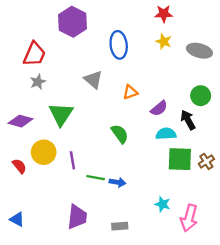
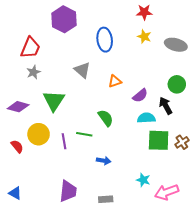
green line: (96, 178) -> (84, 134), moved
pink arrow: (189, 218) -> (167, 192), turned 55

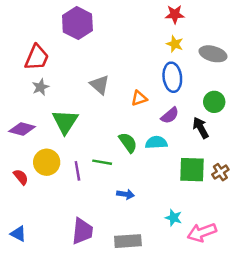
blue ellipse: (105, 40) -> (172, 77), moved
cyan semicircle: (146, 118) -> (156, 143), moved
gray rectangle: (106, 199) -> (128, 241), size x1.5

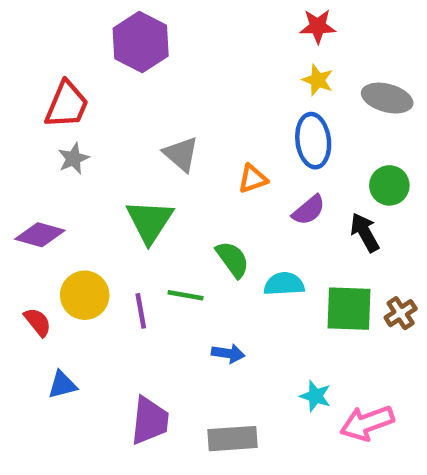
green triangle: (65, 122) -> (150, 221), moved
cyan semicircle: (156, 143) -> (284, 284), moved
blue triangle: (18, 234) -> (62, 385), moved, turned -42

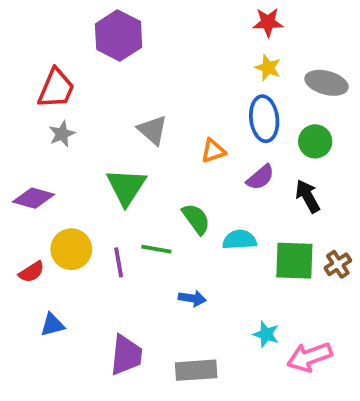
green circle: (389, 185) -> (315, 141), moved
red semicircle: (38, 322) -> (32, 272), turned 96

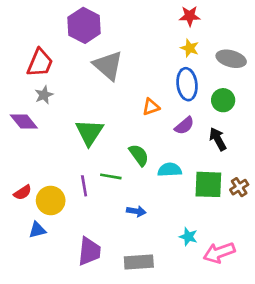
gray triangle: (153, 130) -> (108, 65), moved, size x1.4
purple diamond: (33, 198) -> (24, 122), moved, turned 36
yellow circle: (71, 249) -> (51, 200), moved

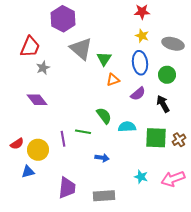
gray star: (44, 95) -> (43, 68), moved
purple diamond: (24, 122) -> (37, 100), moved
green triangle: (89, 132) -> (104, 59), moved, size x0.7
pink arrow: (219, 253) -> (173, 179), moved

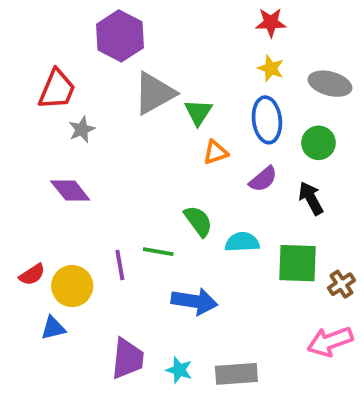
gray triangle: (81, 49) -> (154, 93), turned 50
brown cross: (179, 140) -> (341, 284), moved
blue arrow: (102, 158) -> (194, 301), size x1.6
cyan star: (141, 177) -> (179, 370), moved
gray rectangle: (104, 196) -> (236, 374), moved

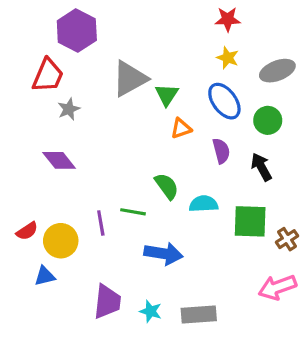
purple hexagon: (120, 36) -> (77, 30), moved
gray ellipse: (330, 84) -> (277, 71), turned -36
blue ellipse: (267, 120) -> (224, 101), turned -30
purple semicircle: (263, 179) -> (221, 151), turned -65

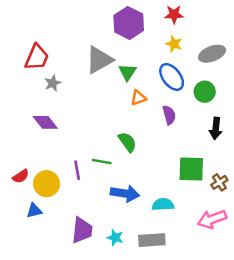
purple hexagon: (77, 30) -> (129, 23), moved
black arrow: (261, 167) -> (216, 128), moved, turned -145
cyan semicircle: (204, 204) -> (163, 204), moved

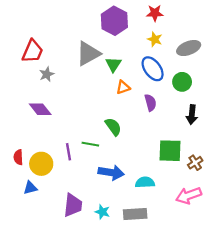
red semicircle: (21, 176) -> (18, 157), turned 120

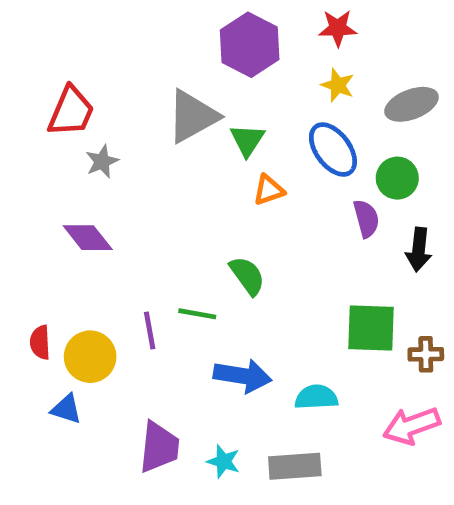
purple semicircle: (150, 103) -> (366, 219), moved
brown cross: (195, 163) -> (426, 354), turned 32
blue triangle: (30, 188) -> (66, 409), turned 32

